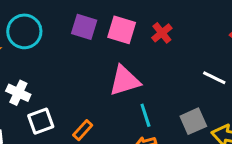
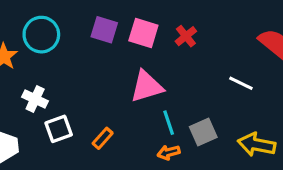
gray square: (193, 121) -> (203, 132), moved

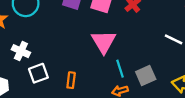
pink triangle: (147, 86) -> (104, 42), turned -44
orange rectangle: (103, 138) -> (71, 80), turned -35

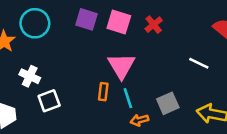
cyan line: (120, 69) -> (128, 98), moved
orange rectangle: (71, 80) -> (103, 92), moved

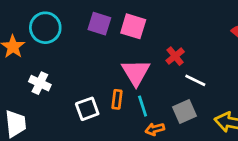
red cross: (154, 25) -> (175, 56), moved
white line: (199, 63) -> (195, 80), moved
white square: (49, 101) -> (87, 109), moved

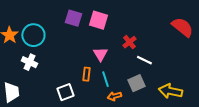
cyan circle: (45, 28) -> (33, 35), moved
pink triangle: (136, 72) -> (100, 54), size x0.7
white square: (87, 109) -> (65, 92), moved

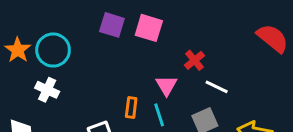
pink triangle: (100, 54) -> (166, 85), moved

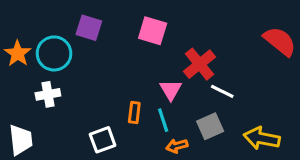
purple square: (112, 25) -> (89, 28), moved
red cross: (194, 60) -> (200, 64), size x1.5
white cross: (47, 90) -> (48, 94), turned -35

